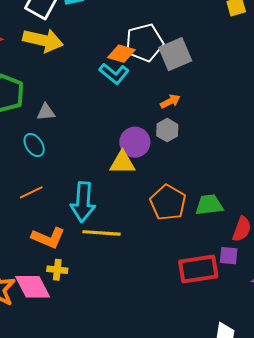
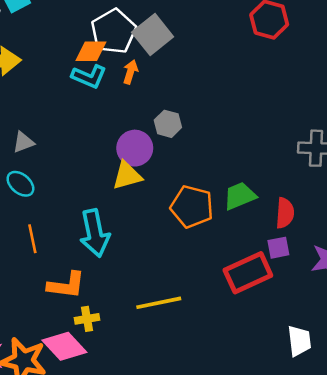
orange arrow: (170, 101) -> (130, 72), moved, turned -30
orange line: (31, 192) -> (32, 239), turned -60
yellow line: (102, 233) -> (159, 303), moved

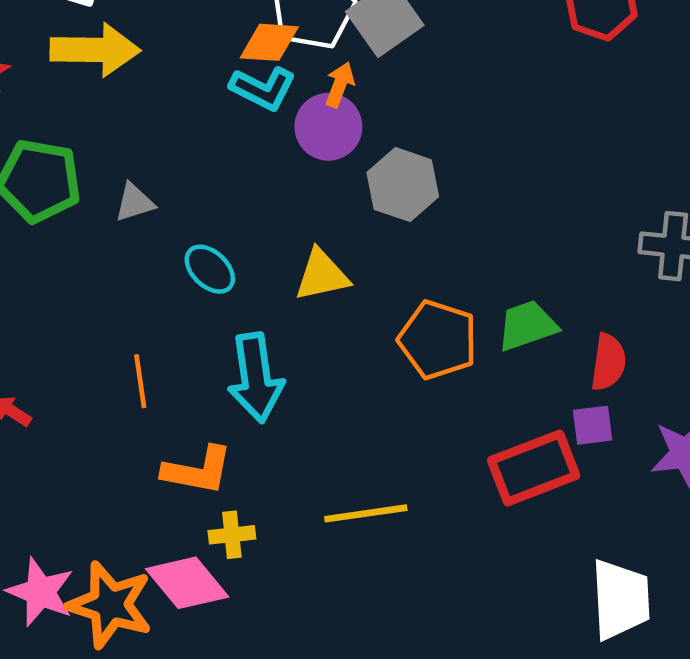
gray hexagon: (168, 124) -> (403, 185), size x1.4
purple circle: (135, 148) -> (328, 127), moved
cyan ellipse: (20, 184) -> (210, 269), moved
white trapezoid: (299, 341) -> (621, 599), size x1.4

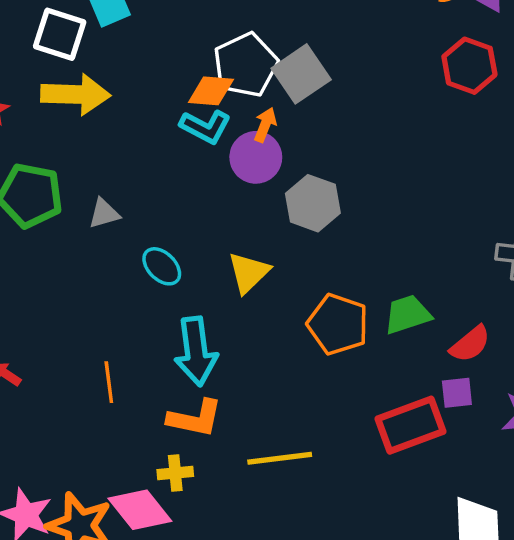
yellow triangle: (322, 275) -> (249, 273), turned -33
red semicircle: (608, 362) -> (470, 344), turned 42
orange line: (140, 381) -> (109, 382), moved
orange L-shape: (198, 470) -> (195, 418), moved

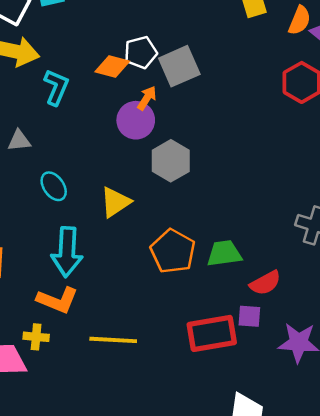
white pentagon: (246, 65) -> (141, 52), size x0.7
cyan L-shape: (205, 127) -> (56, 87), moved, turned -105

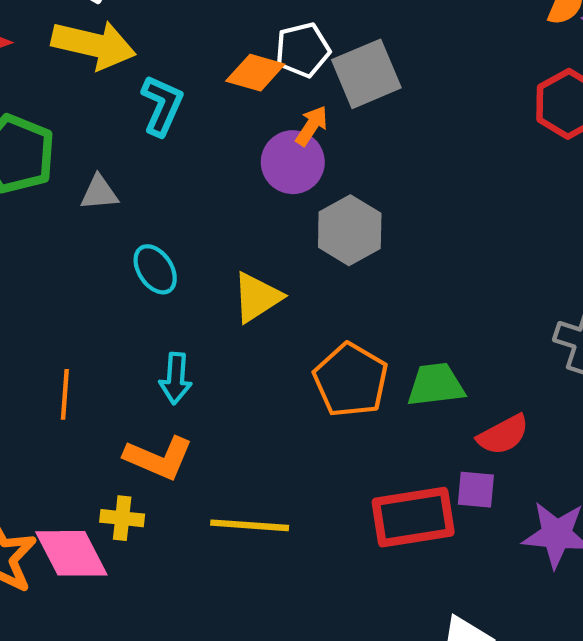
cyan arrow: (67, 252) -> (176, 378), size x0.6

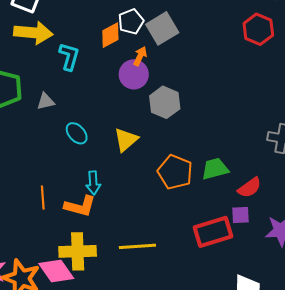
orange diamond: (255, 73) -> (110, 35), turned -36
orange L-shape: (159, 458) -> (80, 206), moved
yellow cross: (122, 518) -> (78, 251), size x1.8

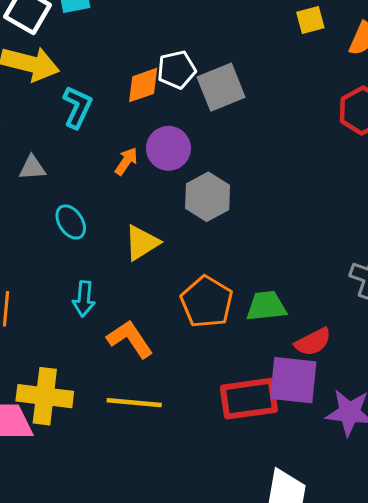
orange arrow: (140, 56) -> (126, 161), moved
orange L-shape: (80, 206) -> (130, 339), moved, turned -148
purple square: (240, 215) -> (293, 380), size x1.8

